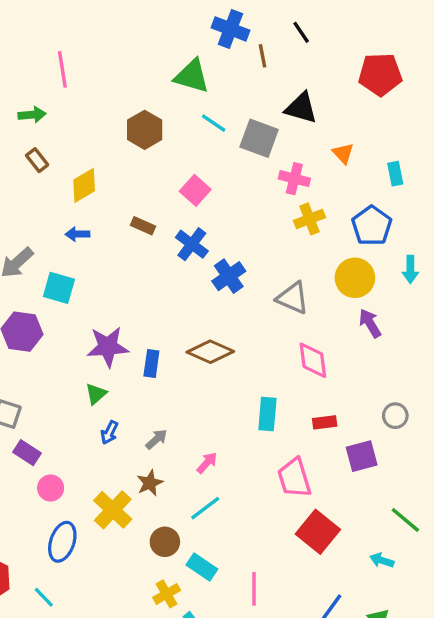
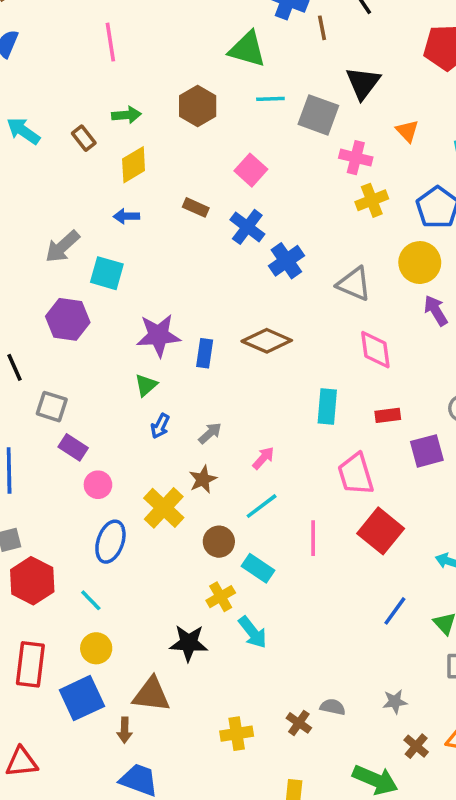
black triangle: (301, 108) -> (363, 83), turned 51
green arrow: (32, 115) -> (126, 115), moved
cyan line: (214, 123) -> (270, 99), turned -36
pink line: (254, 589) -> (313, 538), moved

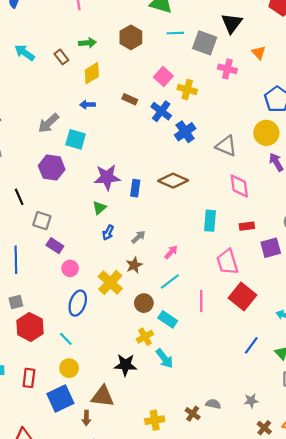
yellow cross: (372, 200) -> (187, 89), moved, turned 36
red rectangle: (30, 664) -> (29, 378), size x0.7

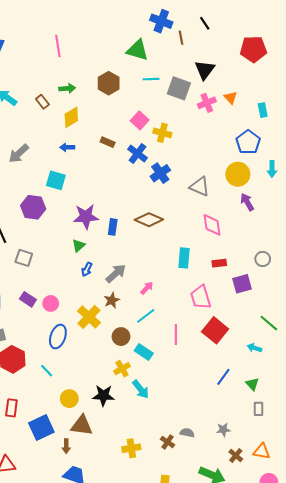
pink cross: (227, 69) -> (207, 103), moved, turned -36
gray arrow: (48, 123) -> (19, 154), moved
gray arrow: (138, 237) -> (116, 273), size x1.5
purple rectangle: (55, 246) -> (28, 299), moved
yellow circle: (69, 368) -> (69, 399), moved

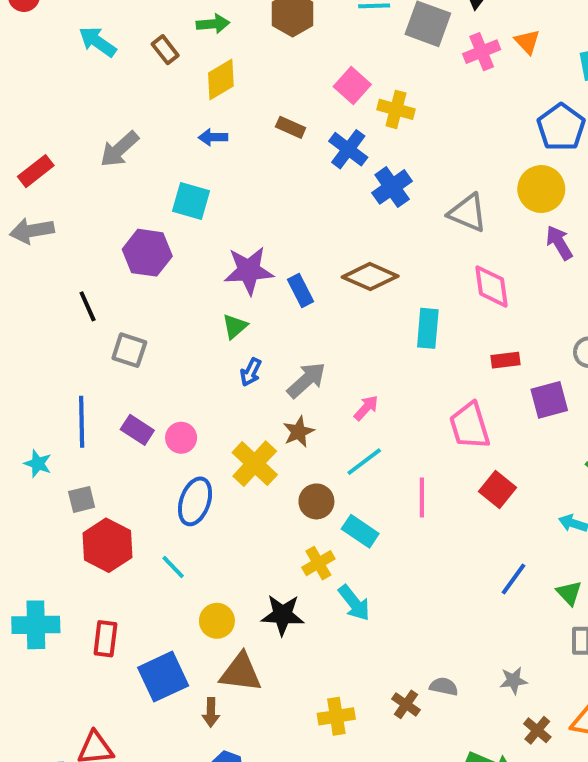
blue rectangle: (113, 227) -> (300, 290), turned -35
cyan rectangle: (184, 258) -> (428, 328), moved
red square: (215, 330) -> (497, 489), size x0.7

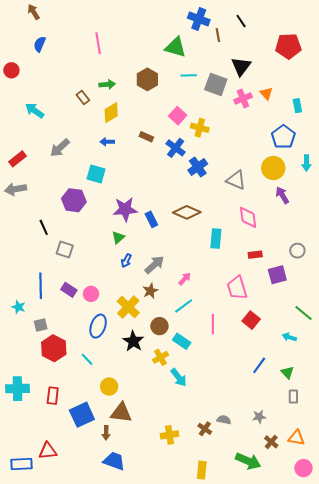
cyan arrow: (98, 42) -> (35, 111), moved
black star: (283, 615) -> (133, 341), moved, turned 30

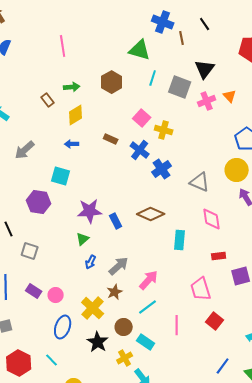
cyan line: (189, 75) -> (153, 78), turned -70
pink arrow: (185, 279) -> (149, 280), size x1.5
red hexagon: (54, 348) -> (19, 363), moved

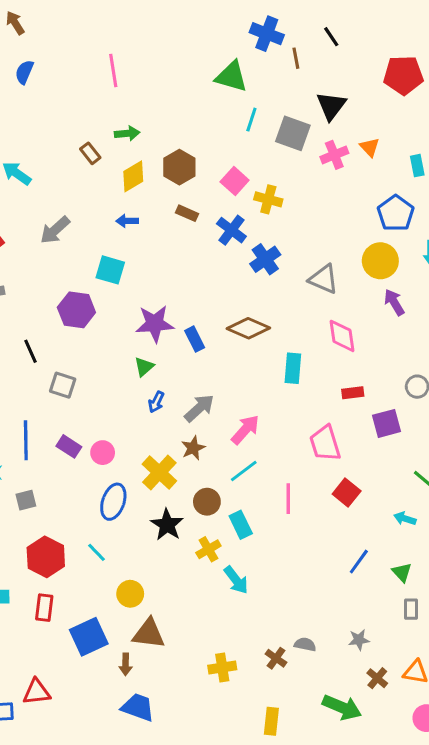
brown hexagon: (112, 82) -> (179, 167), moved
cyan rectangle: (146, 342) -> (241, 525), turned 30

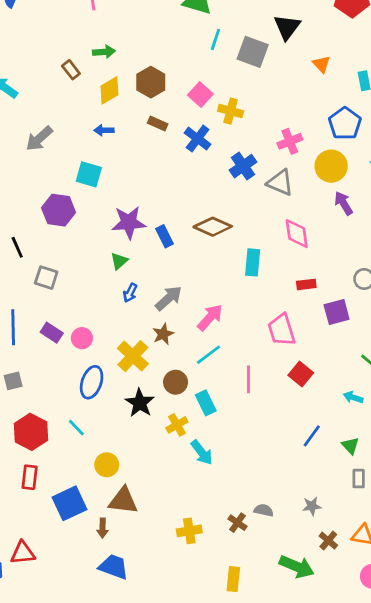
pink cross: (334, 155) -> (290, 141), moved
blue cross: (265, 259) -> (243, 166), moved

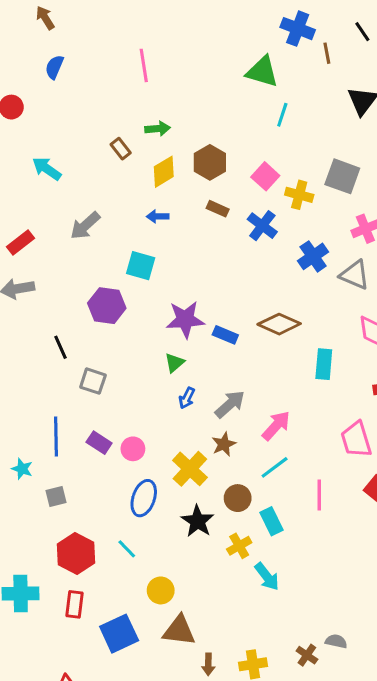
gray square: (253, 52) -> (342, 176), moved
blue rectangle: (165, 236) -> (225, 335), turned -40
brown arrow: (103, 528) -> (208, 664), moved

